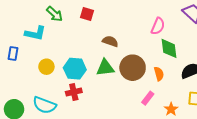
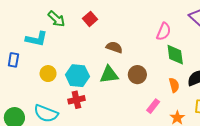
red square: (87, 14) -> (90, 19), turned 32
brown circle: (133, 68) -> (137, 75), size x0.7
orange semicircle: (159, 74) -> (174, 85), moved

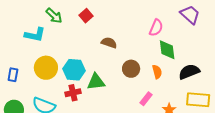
blue rectangle: (13, 60) -> (13, 75), moved
yellow circle: (48, 74) -> (46, 68), size x1.5
green triangle: (109, 75) -> (96, 82), moved
orange semicircle: (174, 85) -> (157, 72), moved

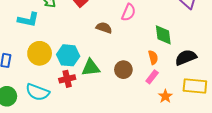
pink semicircle: (156, 28) -> (129, 12), moved
brown circle: (131, 69) -> (123, 70), moved
pink rectangle: (146, 99) -> (152, 77), moved

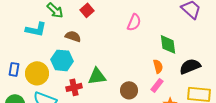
brown semicircle: (104, 28) -> (73, 36), moved
yellow circle: (40, 53) -> (37, 73), moved
cyan hexagon: (68, 55) -> (62, 60), moved
brown circle: (123, 70) -> (129, 90), moved

